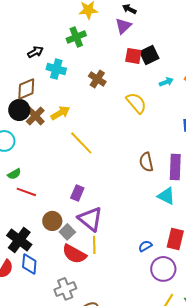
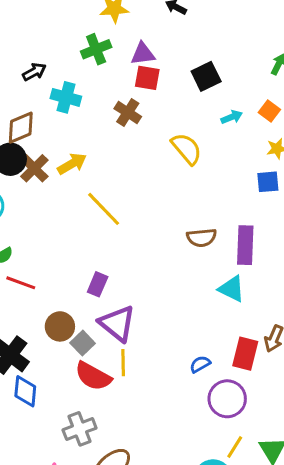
purple triangle: (123, 26) -> (143, 54), moved, turned 36
red square: (133, 56) -> (147, 78), moved
brown semicircle: (146, 162) -> (202, 238), turned -84

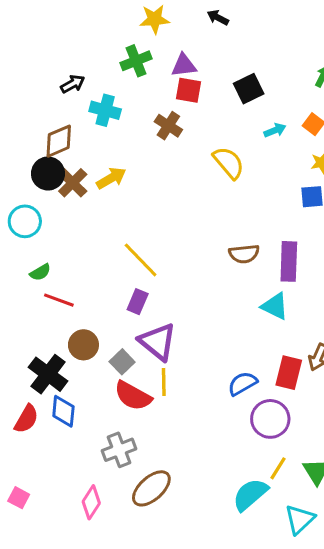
yellow line: (104, 209) -> (141, 260), moved
brown circle: (60, 326) -> (83, 345), moved
blue semicircle: (200, 364) -> (242, 383), size x1.4

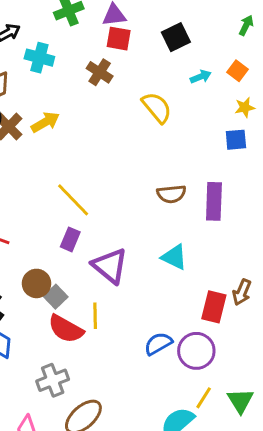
cyan triangle: (275, 306) -> (174, 257), moved
purple triangle: (158, 342) -> (110, 266), moved
brown circle: (83, 345) -> (36, 283), moved
blue semicircle: (242, 383) -> (158, 344), moved

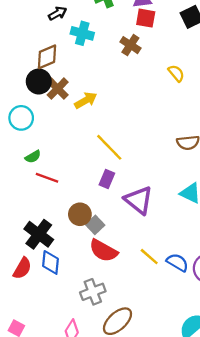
yellow semicircle: (157, 107) -> (176, 73), size x0.7
yellow arrow: (45, 122) -> (86, 100), moved
yellow line: (95, 316) -> (149, 257), moved, turned -48
blue semicircle: (158, 344) -> (177, 262), turned 60

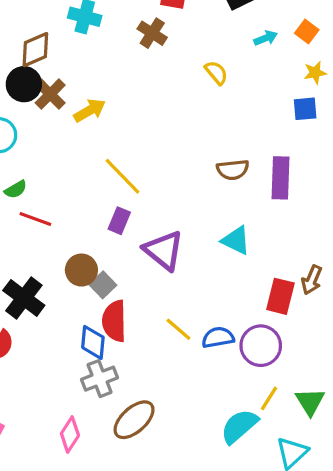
red semicircle: (103, 251) -> (114, 321), turned 60
blue diamond: (51, 262) -> (93, 342), moved
blue semicircle: (177, 262) -> (218, 337), turned -40

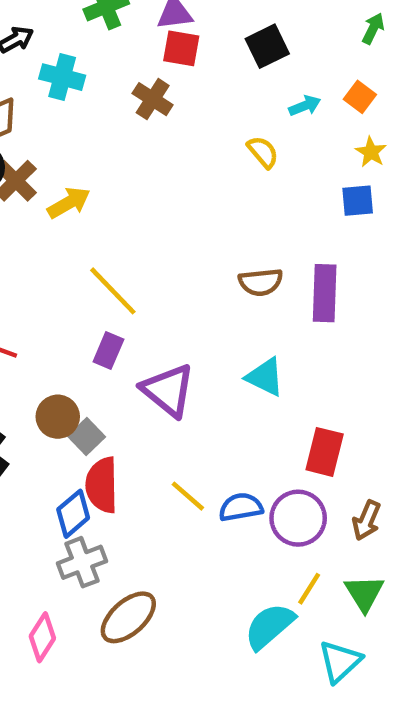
yellow semicircle: (216, 73) -> (263, 152), moved
yellow star: (315, 73) -> (371, 152), turned -30
brown arrow: (312, 280) -> (367, 520), moved
blue diamond: (93, 342) -> (73, 514), turned 44

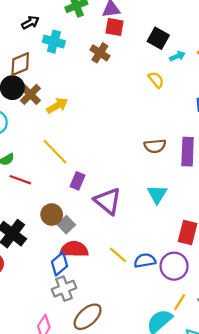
black square: (267, 46) -> (158, 38), moved, turned -35
yellow line: (113, 291) -> (55, 152), moved
cyan triangle: (265, 377) -> (157, 194), turned 35
red semicircle: (102, 485) -> (74, 249), turned 92

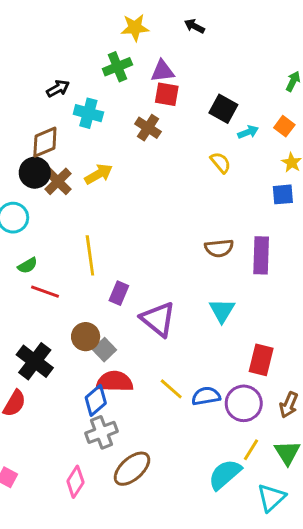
yellow arrow: (57, 106) -> (99, 174), moved
yellow line: (55, 152) -> (90, 255), turned 36

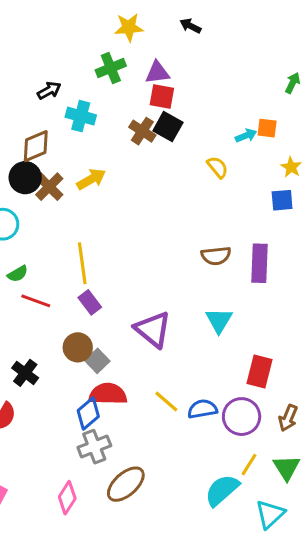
black square: (223, 109) -> (168, 127), moved
orange square: (284, 126) -> (267, 128), moved, turned -30
purple rectangle: (119, 293) -> (90, 302), moved, turned -60
black cross: (35, 361) -> (25, 373), size x0.7

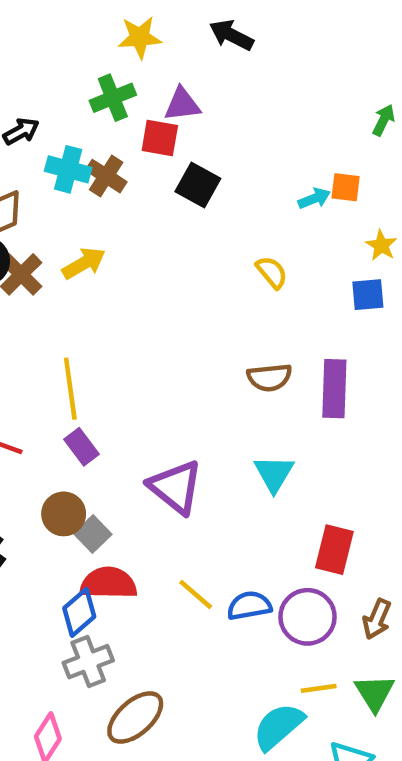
black arrow: (190, 26) -> (231, 35), size x1.4
red square: (162, 97) -> (160, 138), moved
brown cross: (142, 131) -> (106, 176), moved
yellow semicircle: (217, 167) -> (272, 272), moved
yellow line: (249, 465) -> (319, 688), turned 50

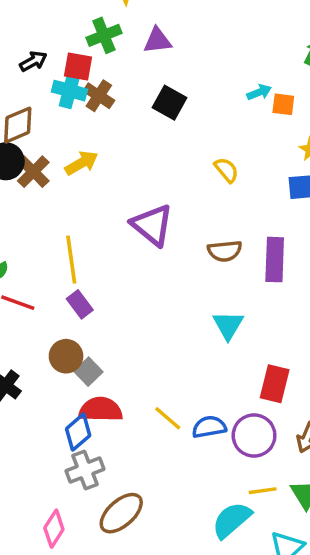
red square: (160, 138) -> (78, 66), moved
cyan arrow: (314, 198) -> (259, 92), moved
purple triangle: (175, 487) -> (152, 225), moved

